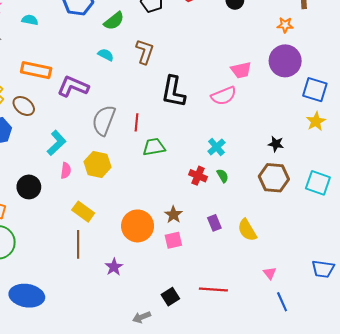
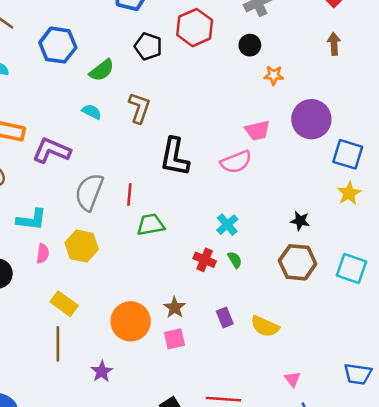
orange star: (285, 25) -> (274, 75), moved
cyan L-shape: (57, 143) -> (31, 220), turned 50
yellow semicircle: (247, 230) -> (265, 326), turned -35

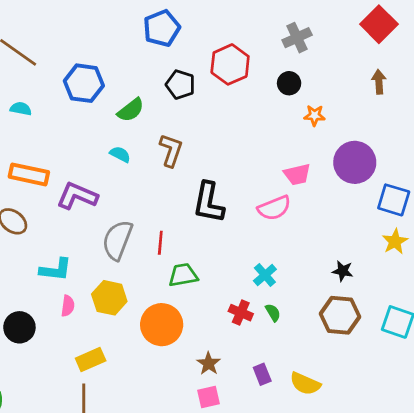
yellow rectangle: (64, 304) -> (91, 360), turned -60
orange circle: (131, 321) -> (162, 325), moved

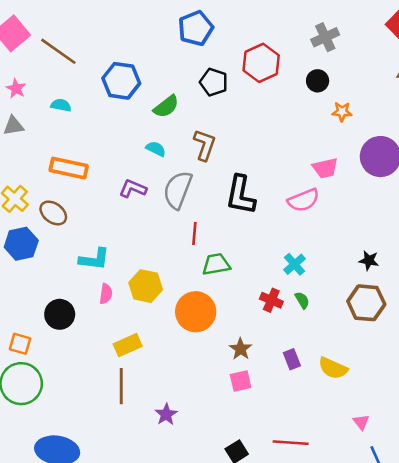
purple L-shape: (77, 196) -> (133, 189), moved, size x0.7
gray semicircle: (117, 240) -> (178, 190), moved

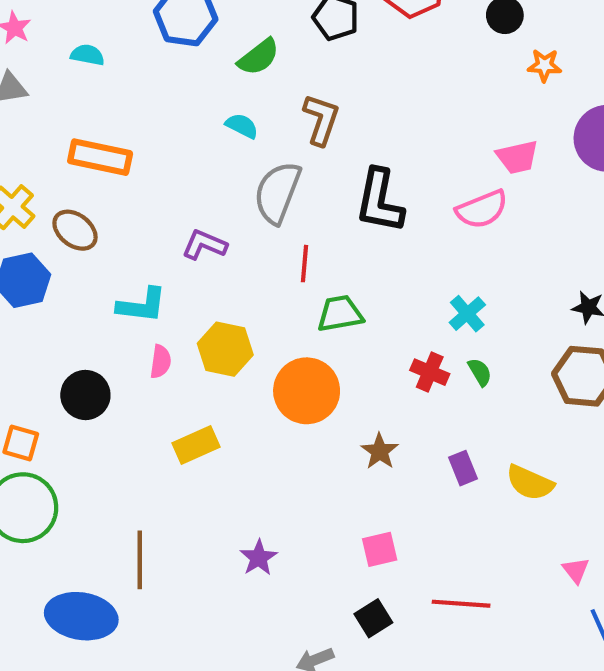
purple L-shape: (133, 189) -> (204, 245), moved
pink square: (241, 381) -> (380, 549), moved
brown line: (121, 386) -> (140, 560), moved

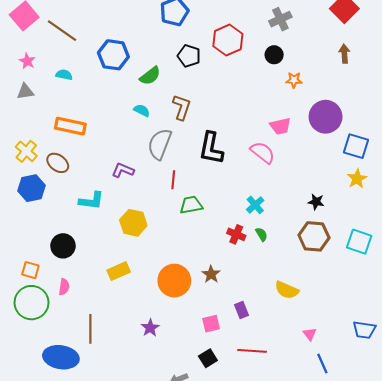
pink semicircle: (482, 209) -> (263, 152), turned -120
pink semicircle: (161, 362) -> (64, 287), moved
orange circle: (307, 391) -> (174, 281), moved
purple rectangle: (463, 468) -> (242, 310), moved

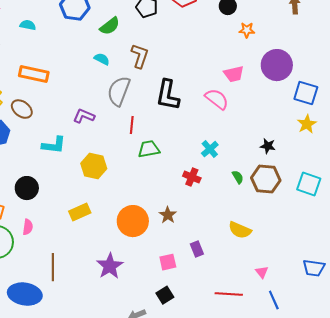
green semicircle: (261, 234) -> (238, 177), moved
purple star: (150, 328) -> (110, 266), size x1.5
red line: (252, 351) -> (229, 294), moved

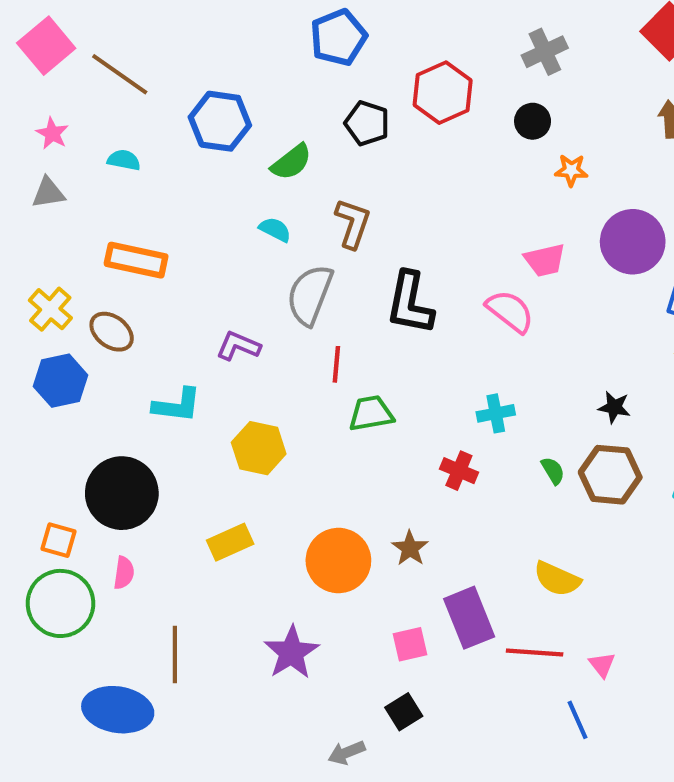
cyan cross: (210, 149) -> (496, 413), turned 30
black circle: (27, 188) -> (122, 493), size x1.5
purple rectangle: (197, 249) -> (469, 618), size x1.8
red line: (229, 294) -> (535, 652), moved
blue line: (274, 300) -> (577, 720), moved

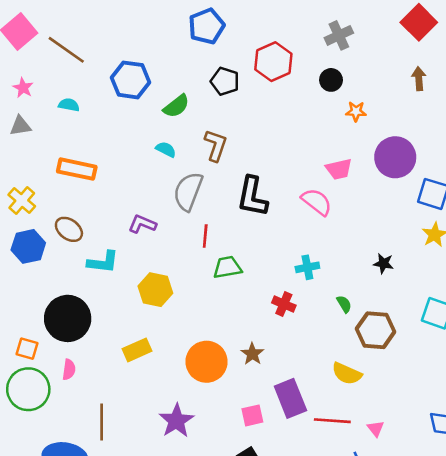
brown ellipse: (112, 332) -> (69, 229), moved
brown hexagon: (610, 475) -> (376, 330), moved

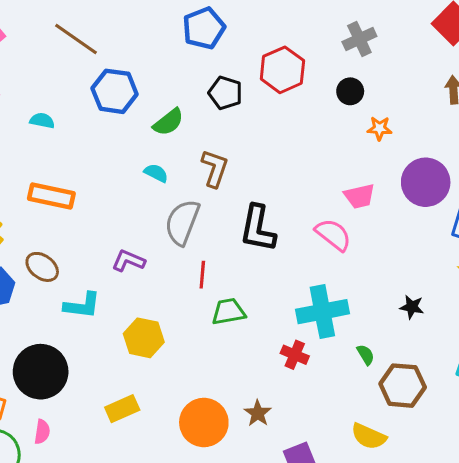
brown line: (66, 50) -> (76, 39), moved
cyan cross: (307, 267) -> (322, 312), size x1.8

